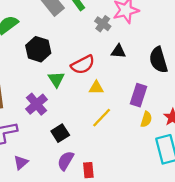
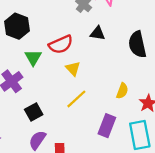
yellow triangle: (96, 88) -> (73, 69), turned 42
purple rectangle: (139, 95) -> (107, 126), moved
yellow semicircle: (146, 119) -> (122, 91), moved

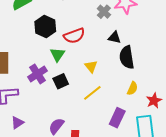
red semicircle: (61, 44) -> (74, 36), moved
black semicircle: (137, 44) -> (127, 57), moved
black square: (34, 112) -> (61, 81), moved

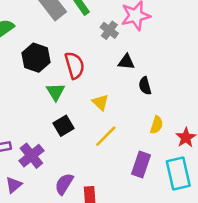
red semicircle: (74, 36) -> (75, 65), turned -80
black semicircle: (127, 57) -> (145, 86), size x0.6
purple cross: (37, 74) -> (31, 156), moved

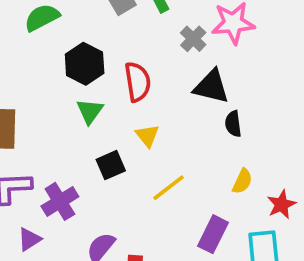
black triangle: (126, 62) -> (211, 87), size x1.5
green triangle: (56, 92) -> (90, 111), moved
yellow triangle: (100, 102) -> (147, 136), moved

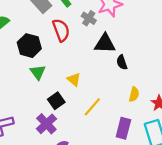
red semicircle: (138, 82) -> (61, 30), moved
purple cross: (60, 201) -> (46, 124), moved

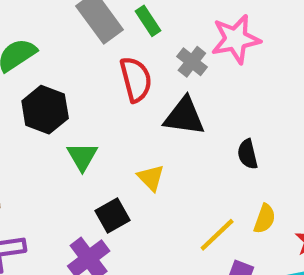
black triangle: (105, 44) -> (184, 116), moved
black hexagon: (29, 46) -> (45, 110), moved
yellow line: (92, 107) -> (217, 235), moved

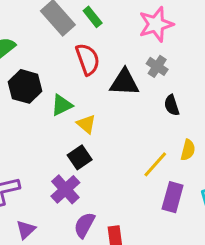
gray cross: (192, 62) -> (157, 66), moved
green triangle: (82, 156) -> (62, 105), moved, turned 40
yellow triangle: (151, 178) -> (86, 124), moved

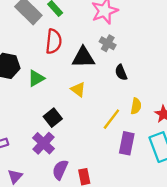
red semicircle: (88, 59) -> (54, 41), turned 30
yellow triangle: (86, 124) -> (78, 89), moved

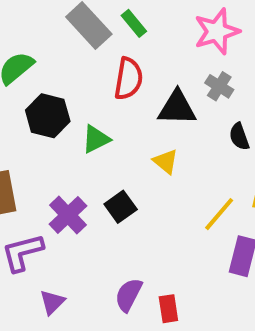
purple cross: (44, 143) -> (68, 215), moved

